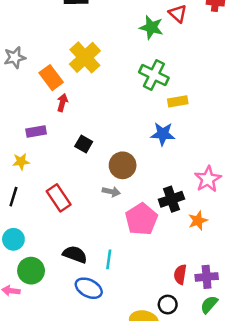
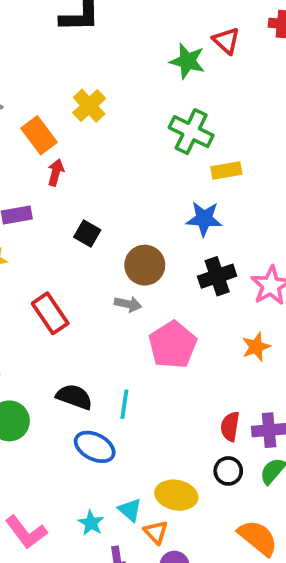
yellow cross: (85, 57) -> (89, 106), size x0.7
black cross: (171, 199) -> (217, 276), moved
black circle: (168, 305) -> (228, 471), moved

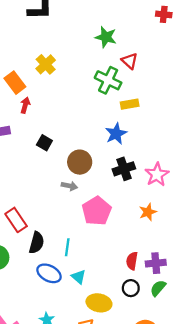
red triangle: (226, 41) -> (130, 61), moved
blue star: (204, 219) -> (116, 134), turned -30
red rectangle: (50, 313) -> (16, 220), moved
black semicircle: (74, 397) -> (37, 243), turned 85
cyan triangle: (130, 510) -> (79, 277), moved

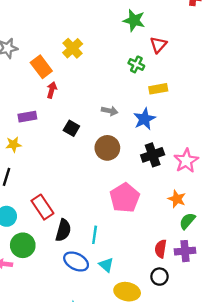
red triangle: (130, 61) -> (158, 45), turned 30
green cross: (108, 80) -> (136, 64), size x0.6
gray arrow: (69, 186) -> (110, 111), moved
orange star: (148, 212) -> (177, 199), turned -30
green semicircle: (158, 288) -> (187, 221), moved

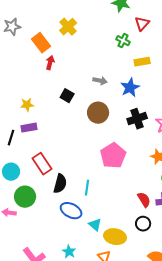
purple rectangle: (27, 117) -> (29, 128), moved
yellow star: (13, 144) -> (27, 105), moved
red semicircle: (161, 249) -> (144, 200), turned 140
cyan triangle: (106, 265) -> (95, 225), moved

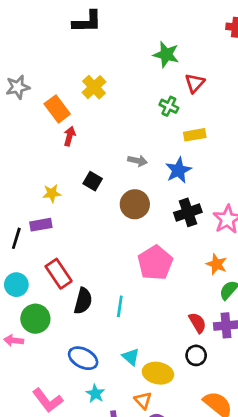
yellow star: (27, 105) -> (52, 193), moved
blue ellipse: (71, 211) -> (83, 358), moved

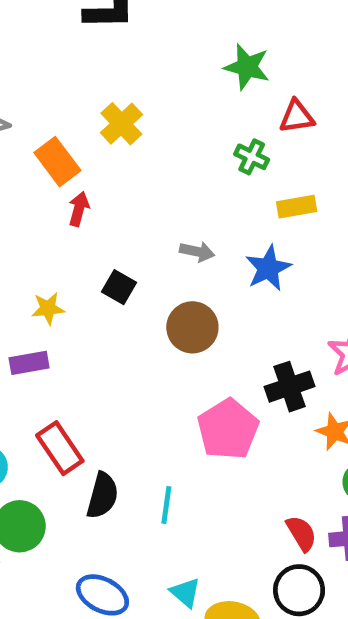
red triangle: (195, 83) -> (297, 117), turned 40
black cross: (188, 212) -> (290, 387), moved
black circle: (196, 355) -> (299, 590), size x1.4

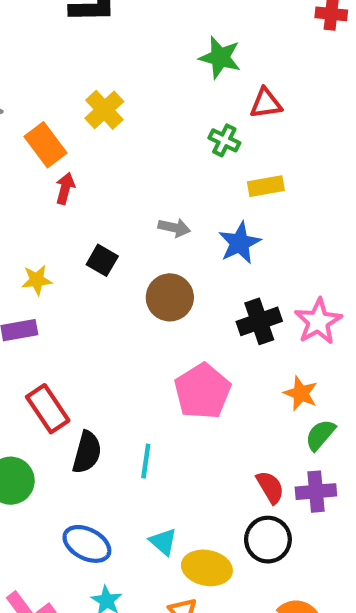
black cross: (290, 387) -> (259, 321), moved

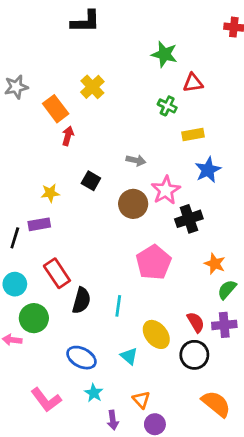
blue star: (240, 243) -> (208, 170), moved
pink star: (318, 321) -> (166, 190), moved
yellow ellipse: (207, 568) -> (156, 334), moved, turned 40

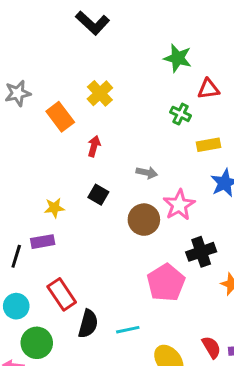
black L-shape: (86, 22) -> (93, 23), turned 44
red arrow: (68, 136) -> (94, 146), moved
black cross: (189, 219) -> (201, 252), moved
cyan line: (118, 306) -> (128, 330), turned 70

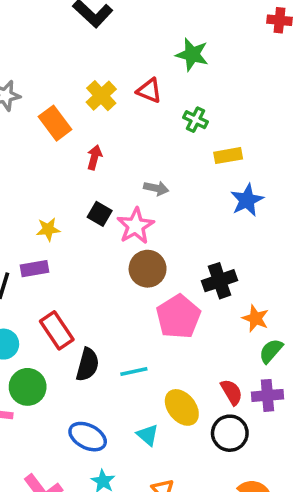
red triangle: (208, 89) -> (149, 90), moved, turned 30
pink star: (179, 205) -> (136, 226), moved
brown circle: (144, 220) -> (148, 269), moved

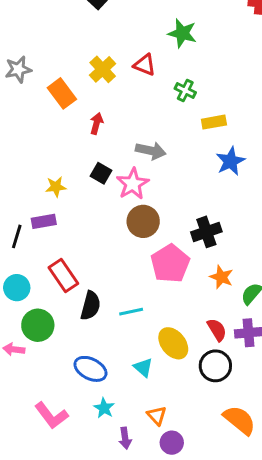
gray arrow: (156, 188) -> (151, 151), size x1.4
orange star: (255, 318) -> (221, 277), moved

